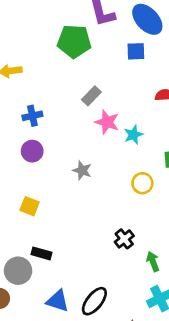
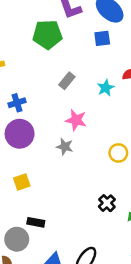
pink star: (107, 122) -> (76, 120), moved
cyan star: (133, 135) -> (106, 88), moved
purple circle: (32, 151) -> (20, 134), size x1.5
yellow square: (30, 206) -> (22, 182), turned -35

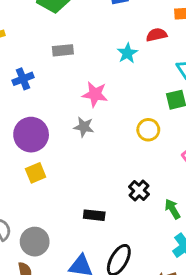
gray rectangle: (67, 81) -> (63, 50), moved, turned 49
purple circle: (20, 134) -> (31, 135), moved
black rectangle: (36, 222) -> (94, 215), moved

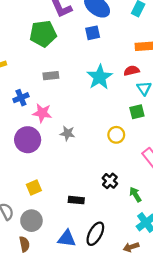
red semicircle: (157, 35) -> (132, 71), moved
cyan star: (127, 53) -> (100, 77), size x1.6
pink star: (95, 94) -> (42, 113), moved
yellow square: (36, 173) -> (34, 188), moved

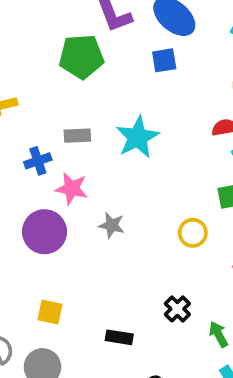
gray rectangle: (51, 76) -> (77, 136), moved
cyan star: (100, 77) -> (138, 137), moved
yellow square: (34, 188) -> (50, 312), turned 32

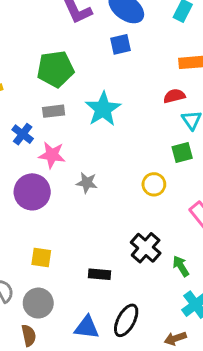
green pentagon: (81, 57) -> (55, 69), moved
blue cross: (38, 161) -> (23, 134), turned -30
black cross: (177, 309) -> (146, 248), size x1.4

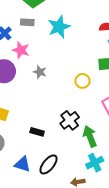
green arrow: (181, 266) -> (90, 136), size x1.5

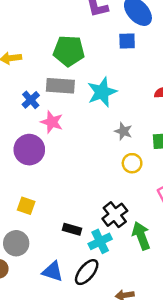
gray rectangle: (27, 22) -> (60, 86), size x1.5
gray star: (40, 72) -> (123, 131), moved
cyan cross: (95, 163) -> (100, 241), moved

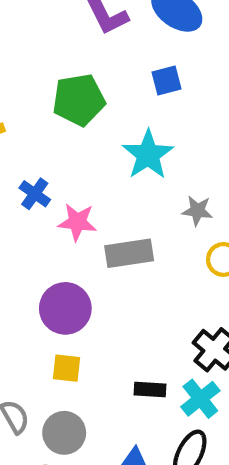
blue square: (127, 41) -> (167, 81), moved
gray rectangle: (60, 86) -> (129, 253), moved
purple circle: (29, 150) -> (65, 308), moved

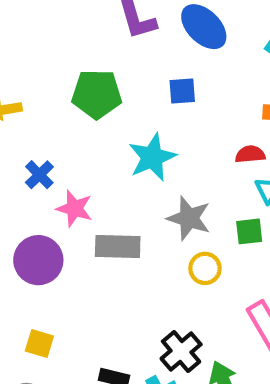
gray star: (197, 211) -> (189, 218), size x1.5
purple circle: (65, 308) -> (38, 260), moved

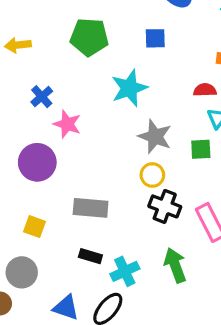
gray rectangle: (118, 247) -> (91, 208), moved
yellow circle: (205, 268) -> (152, 175), moved
black cross: (181, 351) -> (165, 206), moved, turned -32

